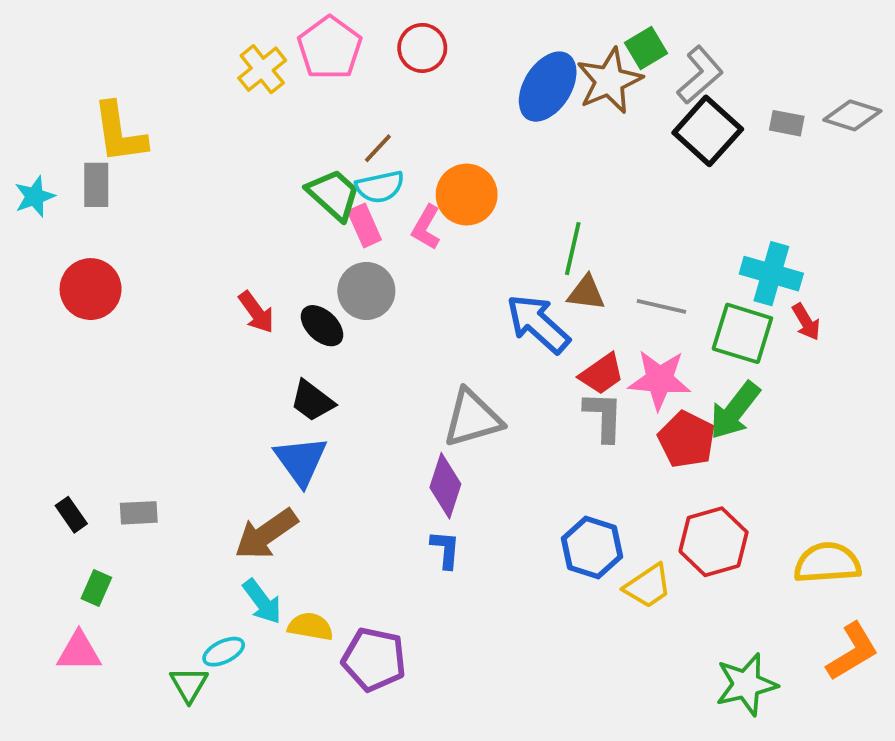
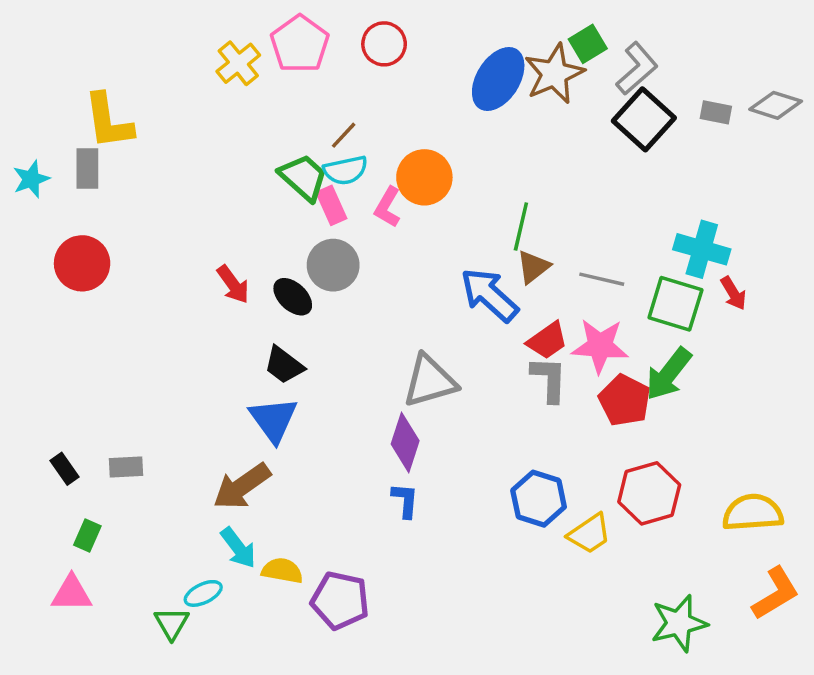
brown triangle: (586, 293) -> (533, 267), turned -45

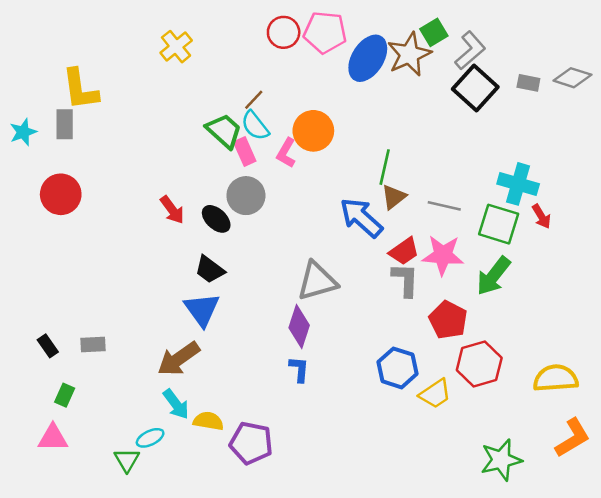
pink pentagon: (300, 44) -> (325, 32), moved, turned -30
cyan semicircle: (345, 170) -> (255, 126), turned 64
red pentagon: (625, 400) -> (448, 320), moved

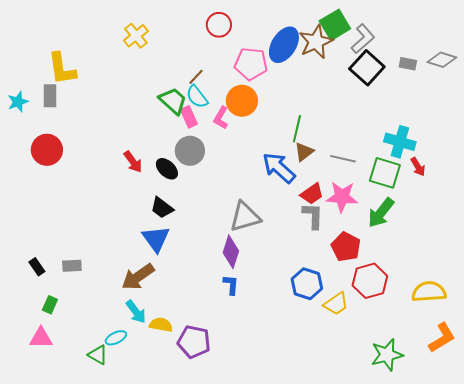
pink pentagon: (325, 32) -> (251, 64), moved
green square: (434, 32) -> (335, 25), size x1.4
green triangle: (127, 460) -> (98, 355), turned -30

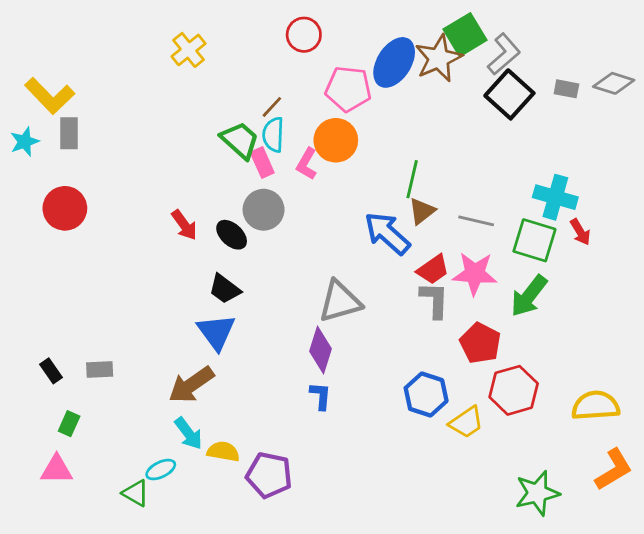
yellow L-shape: (62, 69) -> (50, 96), moved, turned -36
cyan semicircle: (197, 97) -> (273, 135), turned 40

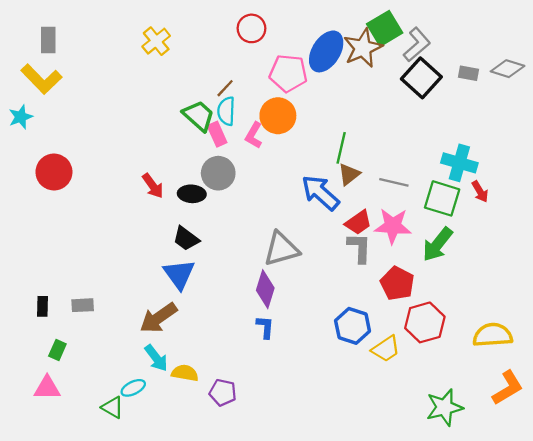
gray rectangle: (69, 133) -> (48, 40), moved
black ellipse: (232, 235) -> (192, 194), turned -40
black rectangle: (51, 371) -> (42, 306), turned 36
purple pentagon: (269, 475) -> (223, 392), size x0.7

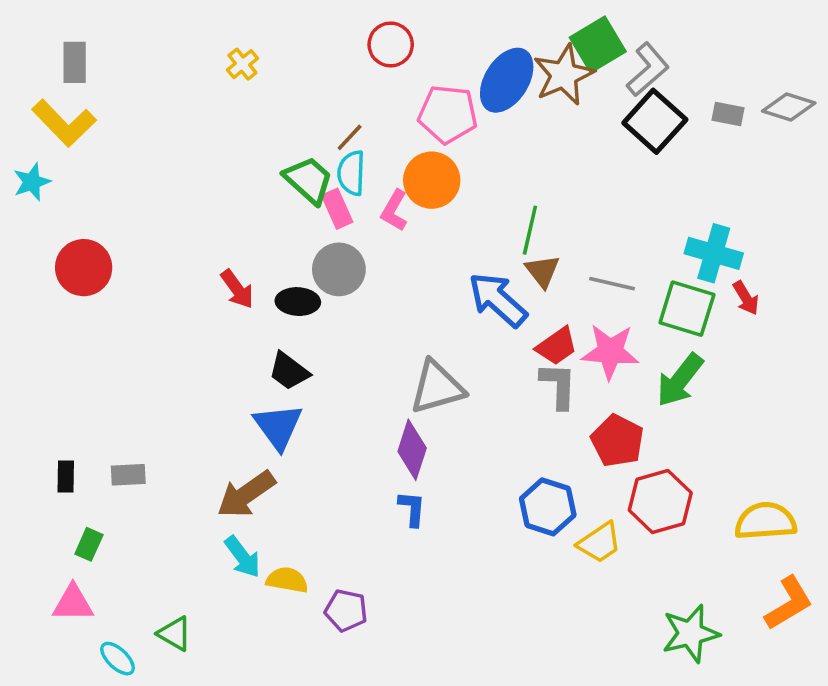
yellow cross: (156, 41) -> (242, 64), size x0.7
brown triangle: (349, 174) -> (542, 271), turned -30
cyan ellipse: (133, 388) -> (118, 659), moved, turned 70

